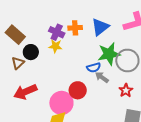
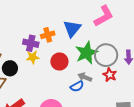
blue semicircle: (94, 68) -> (77, 86), moved
red circle: (78, 90) -> (59, 61), moved
red star: (126, 90) -> (110, 75), moved

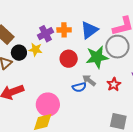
purple cross: (31, 43) -> (45, 34), turned 35
gray circle: (106, 55) -> (117, 47), moved
yellow star: (33, 57) -> (35, 50), moved

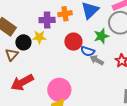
purple cross: (45, 34) -> (47, 20), turned 35
green star: (97, 57) -> (101, 36), size x0.7
blue semicircle: (79, 87) -> (88, 51), moved, turned 40

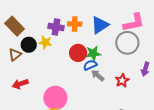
green star: (101, 36) -> (93, 53), moved
blue semicircle: (88, 51) -> (90, 65), turned 128
red arrow: (22, 82) -> (20, 84), size x0.7

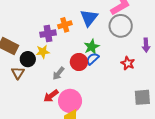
red circle: (78, 53) -> (79, 62), moved
gray arrow: (98, 75) -> (58, 73), moved, turned -72
red arrow: (20, 84) -> (51, 96), moved

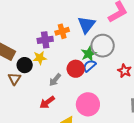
gray circle: (121, 26) -> (103, 46), moved
pink circle: (70, 101) -> (88, 104), moved

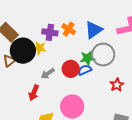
orange cross: (62, 31) -> (69, 29), turned 32
black circle: (25, 65) -> (23, 51), size x1.6
red arrow: (47, 102) -> (34, 93), turned -49

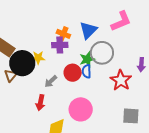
purple cross: (50, 32) -> (60, 45), moved
blue semicircle: (85, 70) -> (87, 71), turned -56
red star: (117, 85) -> (121, 80), size x1.5

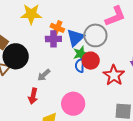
blue triangle: (88, 30) -> (75, 38), moved
gray circle: (102, 53) -> (95, 35), moved
yellow star: (38, 58) -> (31, 14), moved, size x1.5
red circle: (73, 73) -> (91, 61), moved

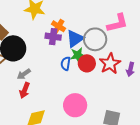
blue semicircle: (80, 66) -> (66, 64), moved
gray arrow: (44, 75) -> (24, 74), moved
red star: (114, 75) -> (110, 64), moved
pink circle: (73, 104) -> (75, 105), moved

